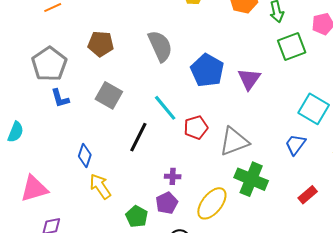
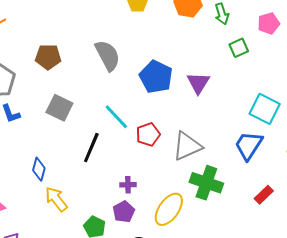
green square: (292, 47) -> (239, 48), size x0.7
blue trapezoid: (295, 145) -> (249, 145), size x1.4

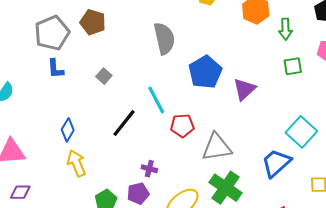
brown pentagon: (48, 57) -> (93, 22), moved
gray square: (59, 108) -> (104, 76), size x0.6

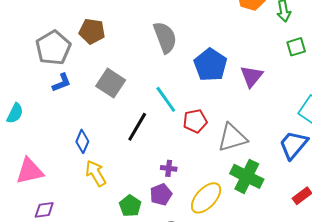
blue L-shape: (55, 69) -> (62, 83), turned -100
gray square: (104, 76) -> (111, 83), size x1.8

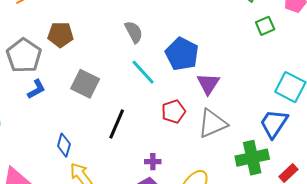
gray semicircle: (165, 37) -> (134, 32), size x0.7
purple triangle: (252, 76) -> (208, 84), moved
cyan line: (166, 99) -> (143, 72), moved
green cross: (247, 176) -> (252, 158), moved, turned -32

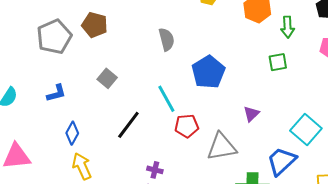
green square: (265, 26) -> (278, 62), moved
cyan line: (143, 72) -> (166, 99), moved
gray square: (85, 84) -> (107, 78), size x0.7
purple triangle: (208, 84) -> (251, 114), moved, size x0.7
blue L-shape: (36, 89) -> (56, 93), moved

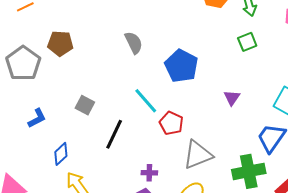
gray square: (107, 78) -> (85, 105), moved
red pentagon: (187, 126) -> (171, 123), turned -30
blue diamond: (72, 133) -> (61, 154), turned 30
gray triangle: (222, 147) -> (198, 155), moved

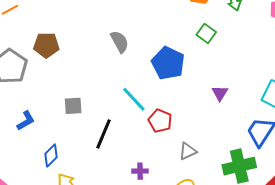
green square: (247, 42) -> (206, 33), moved, turned -30
gray square: (85, 105) -> (73, 106), turned -30
gray triangle: (198, 155) -> (188, 151), size x0.6

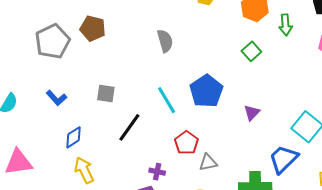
blue pentagon: (168, 63) -> (206, 91), moved
blue L-shape: (26, 121) -> (56, 98), turned 65
red pentagon: (160, 121) -> (186, 143), moved

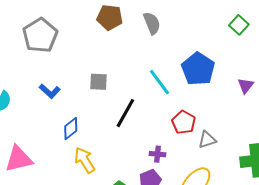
brown pentagon: (93, 28) -> (110, 17), moved

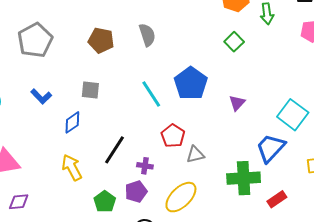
brown pentagon: (110, 17) -> (101, 40), moved
black line: (125, 113) -> (114, 150), moved
blue diamond: (71, 129) -> (72, 122), moved

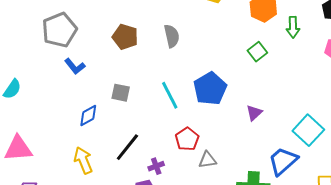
gray square: (90, 90) -> (121, 93), moved
blue L-shape: (41, 96) -> (75, 66), moved
purple cross: (145, 166) -> (156, 166), turned -35

